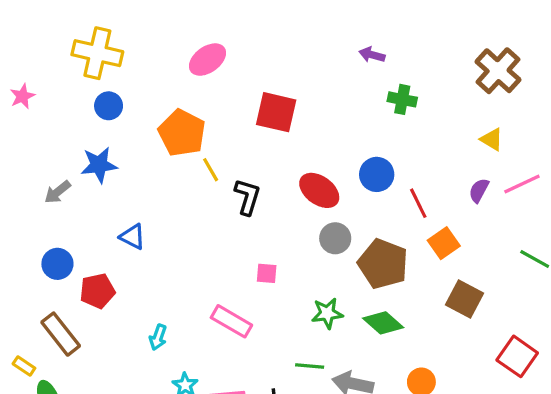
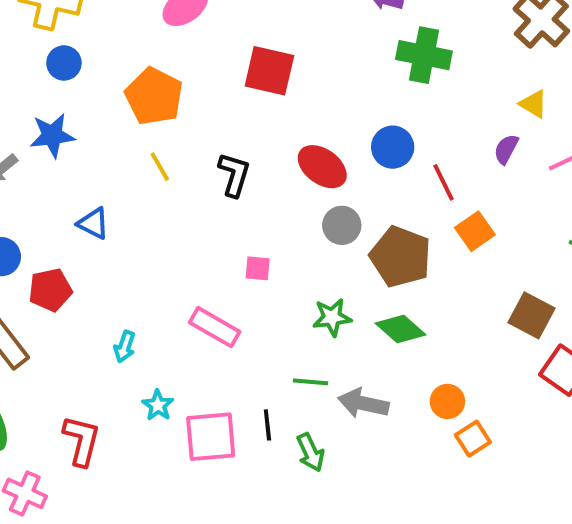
green cross: (402, 99) -> (424, 55), size x1.5
yellow line: (211, 170) -> (160, 167), moved
purple semicircle: (479, 190) -> (506, 149), moved
brown square: (464, 299) -> (532, 315), moved

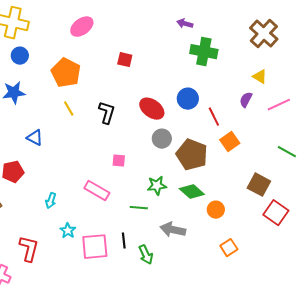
red square: (269, 71) -> (125, 60), size x0.6
green line: (310, 382) -> (139, 208), moved
orange circle: (447, 401) -> (216, 210), moved

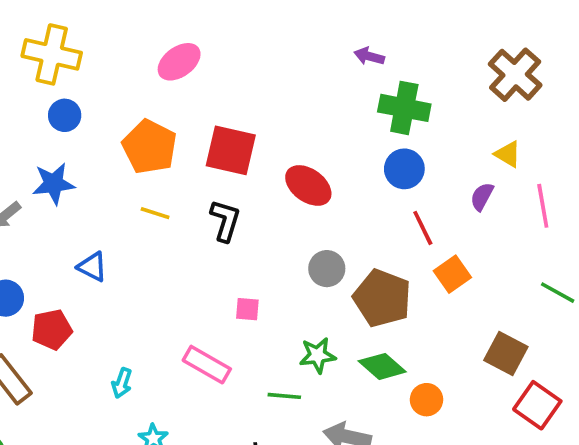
red square: (125, 60) -> (231, 150), moved, size x1.8
blue circle: (188, 99) -> (404, 169), moved
pink line: (279, 105) -> (543, 206), turned -75
yellow line: (69, 109) -> (155, 213), turned -42
red ellipse: (152, 109) -> (308, 185), moved

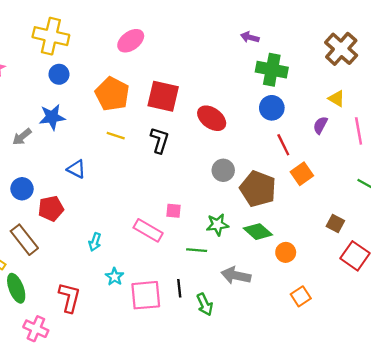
pink square: (247, 309) -> (173, 211), moved
brown square: (506, 353) -> (335, 223), size x0.7

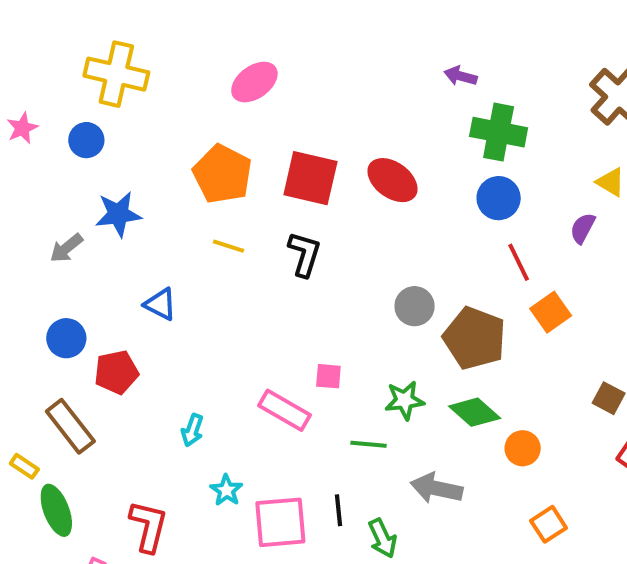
blue circle: (59, 74) -> (86, 140), moved
red ellipse: (212, 118) -> (393, 180), moved

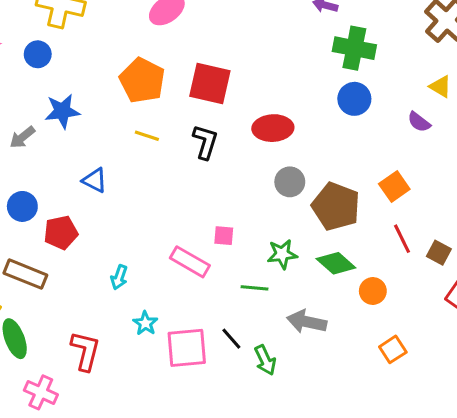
red ellipse: (393, 180) -> (273, 128), moved, turned -39
purple semicircle: (583, 228) -> (419, 122), turned -80
red line: (519, 262) -> (402, 239), moved
brown rectangle: (70, 426) -> (25, 274), turned -30
black line: (338, 510) -> (231, 339), turned -35

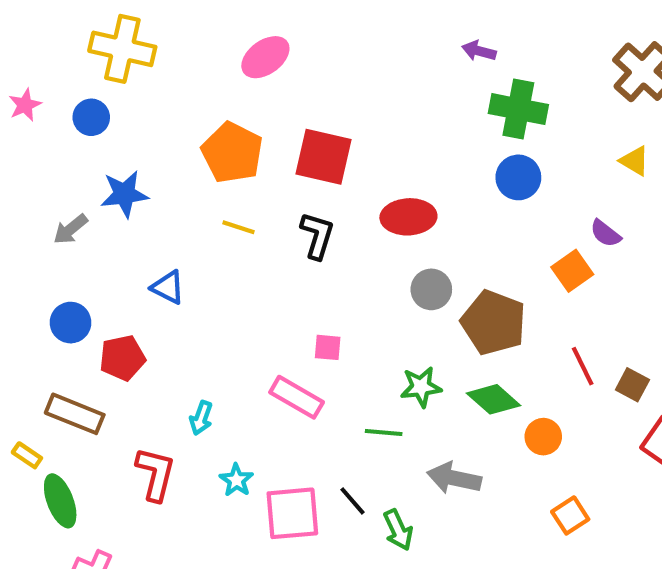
purple semicircle: (419, 122) -> (605, 233), moved
orange square: (394, 186) -> (572, 271), moved
pink square: (224, 236) -> (328, 347), moved
red L-shape: (85, 351) -> (156, 474), moved

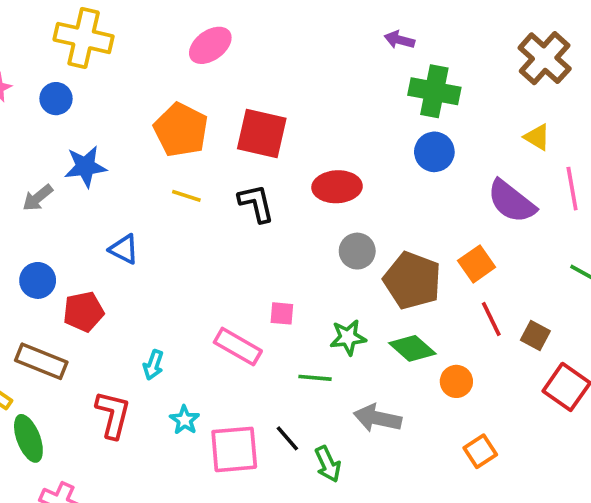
purple semicircle: (605, 233) -> (511, 201), size x1.8
black L-shape: (317, 235) -> (256, 203), turned -30
orange square: (572, 271) -> (477, 264), moved
pink square: (328, 347) -> (282, 313), moved

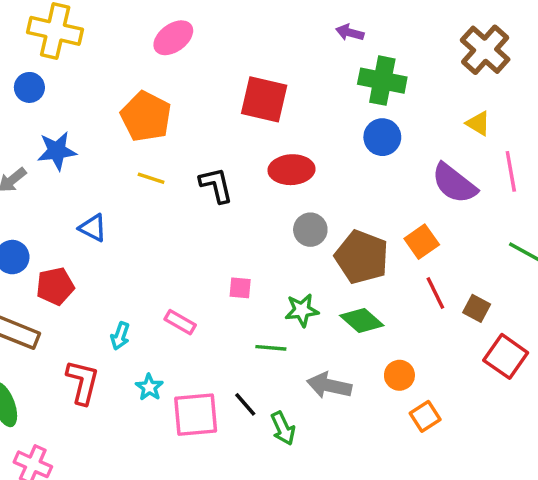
red square: (262, 133) -> (264, 99), moved
pink rectangle: (238, 347) -> (180, 322), moved, size x0.7
orange circle: (456, 381) -> (399, 375), moved

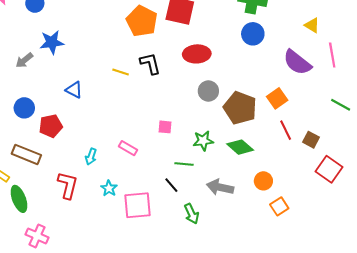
orange pentagon: (146, 117) -> (142, 21), moved
yellow line: (151, 178) -> (121, 72), moved
black line: (245, 404) -> (171, 185), moved

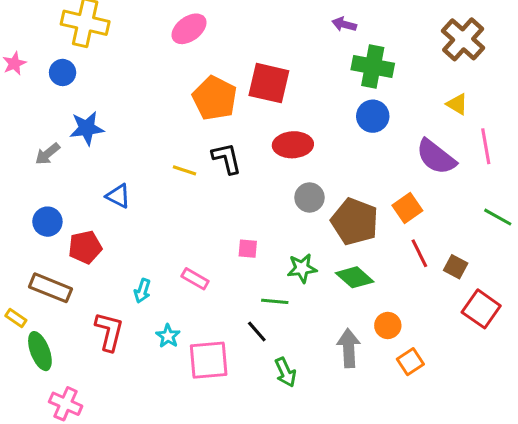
gray arrow: (220, 187) -> (349, 348), moved, turned 75

